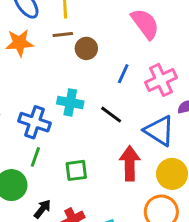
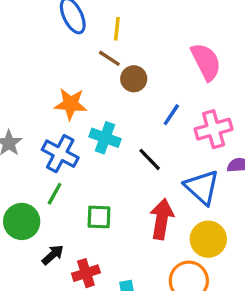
brown line: (63, 35) -> (109, 58), turned 30
orange star: (20, 43) -> (71, 104), moved

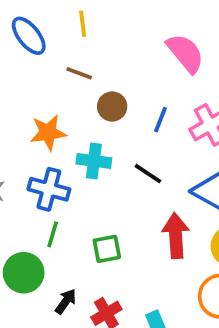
yellow line: (117, 29) -> (83, 24), moved
brown circle: (134, 79) -> (112, 106), moved

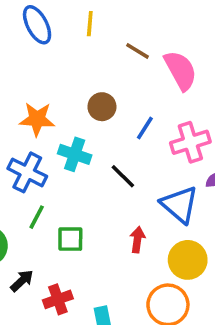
brown line: (79, 73) -> (137, 51), moved
green line: (53, 234) -> (37, 217), moved
red arrow: (176, 236) -> (137, 240), size x0.6

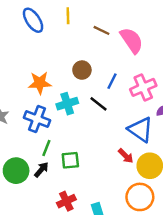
cyan cross: (75, 154) -> (67, 104), turned -30
black line: (123, 176) -> (99, 104), moved
red arrow: (137, 240) -> (126, 156), moved, turned 133
black arrow: (22, 281) -> (41, 170), moved

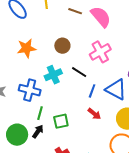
blue line: (112, 81) -> (92, 91), moved
orange star: (40, 83) -> (27, 48), moved
pink cross: (143, 87) -> (100, 52), moved
red arrow: (126, 156) -> (94, 114), moved

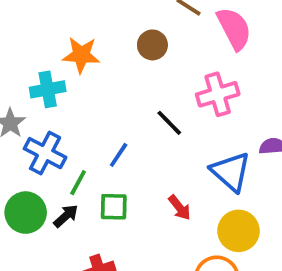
brown circle: (62, 46) -> (152, 45), moved
cyan cross: (53, 75) -> (48, 89), moved
blue cross: (30, 90) -> (45, 153), moved
blue line: (92, 91) -> (119, 155), moved

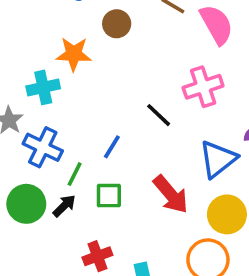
brown circle: (152, 45) -> (117, 24), moved
blue triangle: (231, 172) -> (218, 159), turned 42
red arrow: (179, 208) -> (171, 194), size x1.6

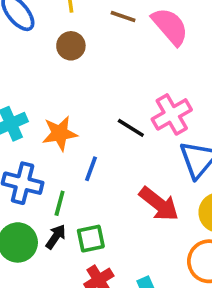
orange star: (74, 54) -> (60, 133), moved
pink cross: (203, 87) -> (172, 114), moved
green square: (109, 196) -> (91, 239), moved

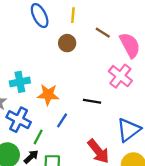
pink cross: (172, 114) -> (120, 76), moved, turned -35
black line: (131, 128) -> (92, 101), turned -36

